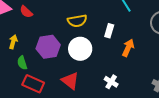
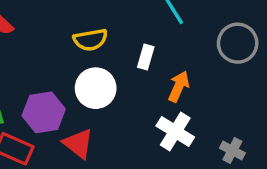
purple hexagon: (48, 47) -> (44, 112), moved
white cross: (111, 82) -> (175, 131), moved, size x1.5

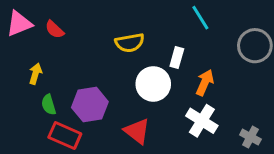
white circle: (96, 88) -> (153, 84), moved
red triangle: (78, 144) -> (137, 131), moved

